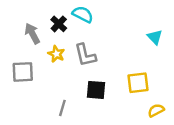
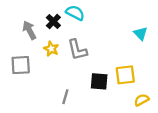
black square: (96, 90) -> (99, 81), moved
gray line: (62, 108) -> (65, 97), moved

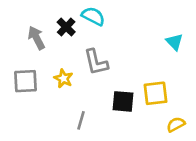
yellow star: (51, 49) -> (63, 78), moved

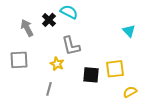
yellow star: (63, 78) -> (57, 64), moved
gray line: (81, 120) -> (49, 89), moved

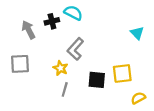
black cross: (49, 20) -> (52, 21), turned 32
gray L-shape: (71, 46) -> (75, 49), turned 55
gray line: (49, 89) -> (65, 89), moved

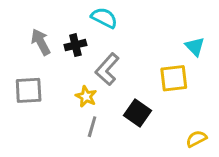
black cross: (52, 21) -> (75, 45), moved
yellow square: (122, 73) -> (174, 78), moved
black square: (97, 80) -> (137, 113), turned 30

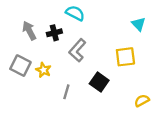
cyan triangle: (195, 47) -> (139, 24), moved
gray square: (29, 90) -> (20, 66), turned 30
yellow star: (86, 96) -> (43, 70), moved

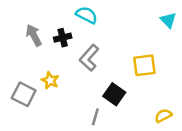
cyan triangle: (139, 24) -> (168, 20), moved
gray square: (20, 66) -> (24, 94), moved
gray line: (66, 92) -> (95, 117), moved

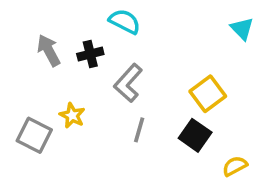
yellow square: (144, 65) -> (208, 94), turned -30
black square: (114, 94) -> (195, 135), moved
gray line: (95, 117) -> (139, 130), moved

